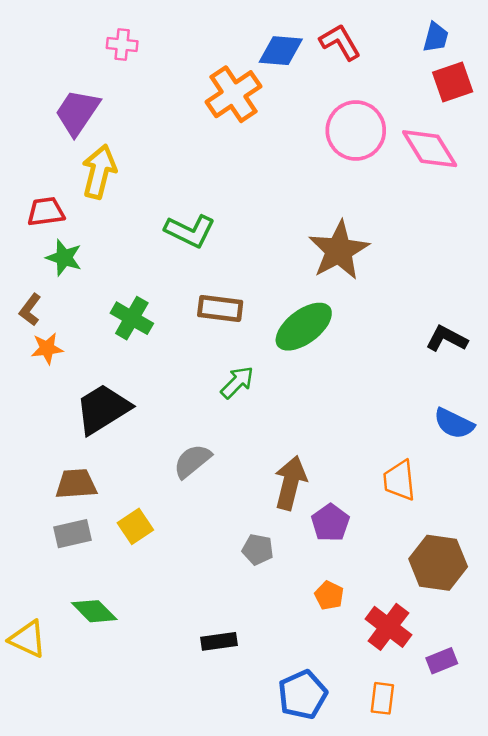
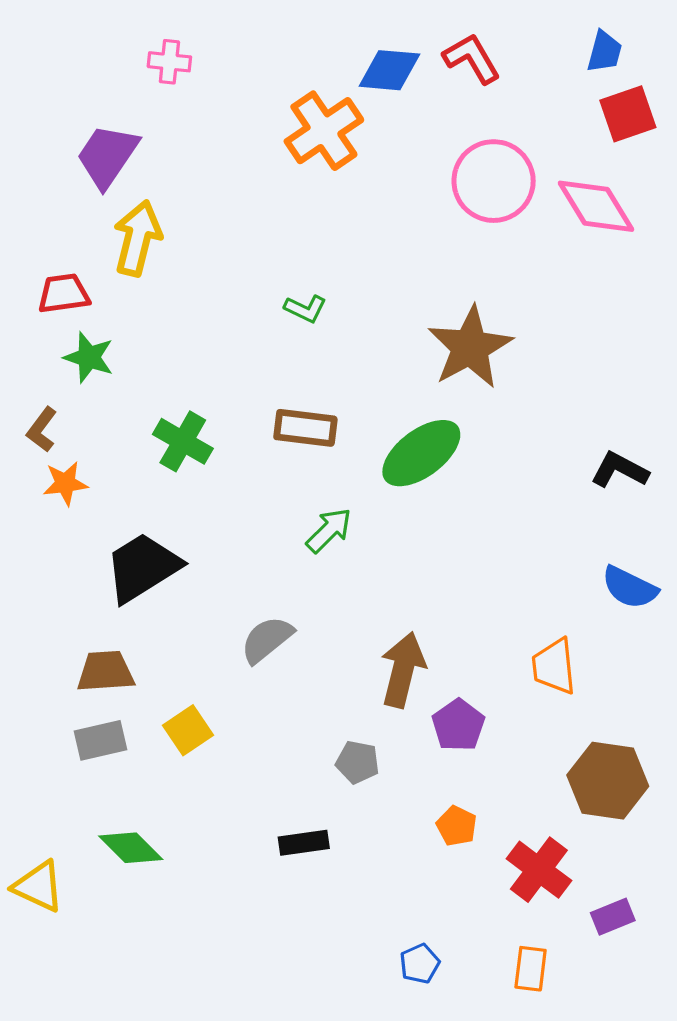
green L-shape: (190, 231) -> (305, 309), moved, size x0.6
black rectangle: (219, 641) -> (304, 843), moved
blue pentagon: (303, 695) -> (420, 964), size x0.6

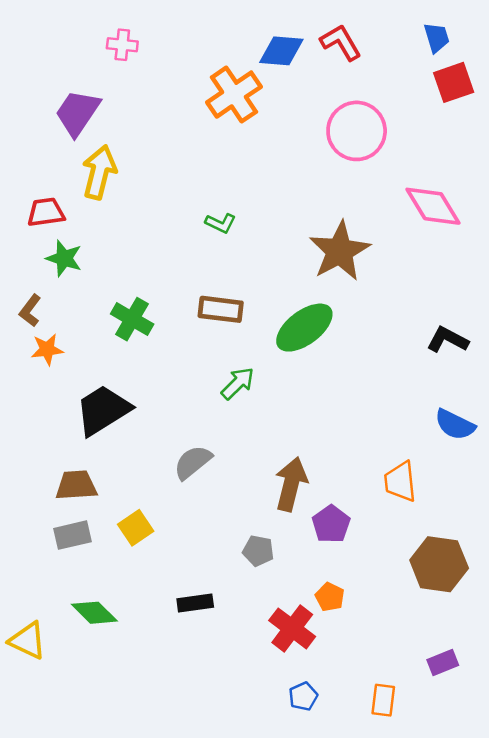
blue trapezoid: (604, 52) -> (437, 38), turned -32
pink diamond: (596, 206) -> (433, 206), moved
black rectangle: (304, 843) -> (195, 603), moved
red cross: (539, 870) -> (292, 628), moved

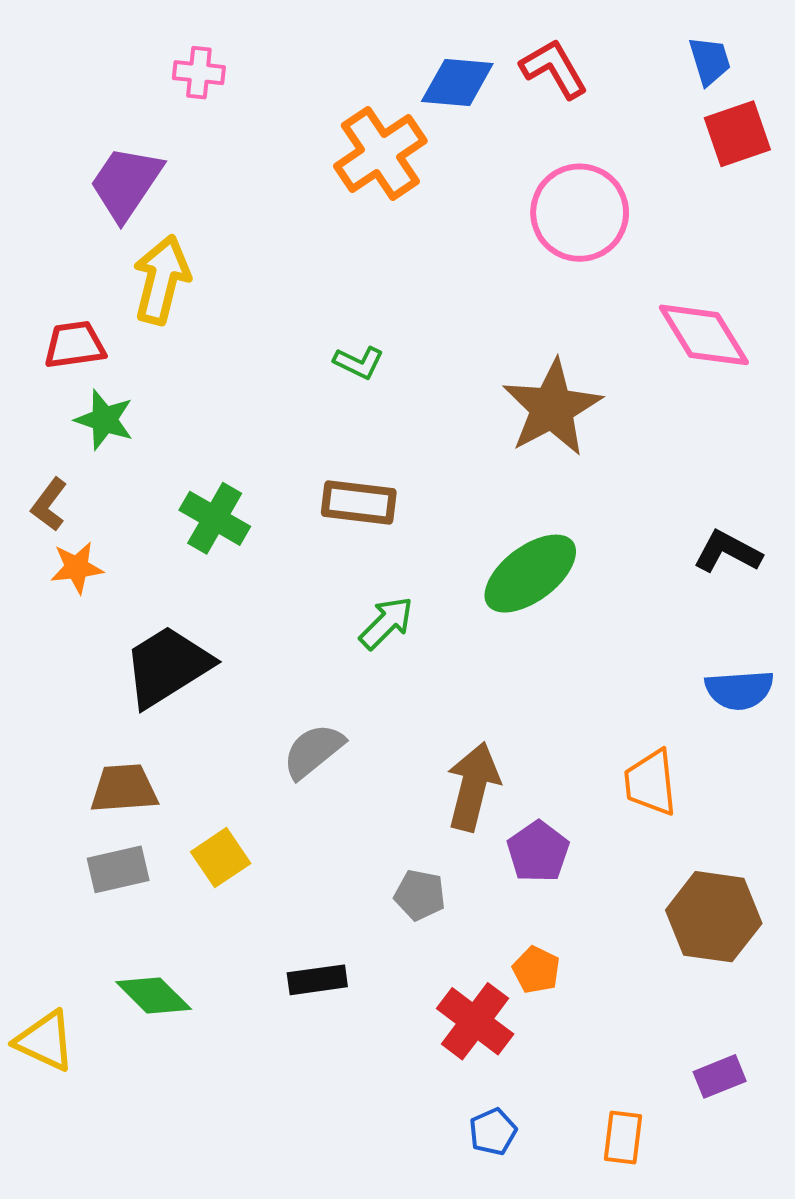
green ellipse: (304, 328) -> (530, 574), moved
blue semicircle: (455, 425) -> (739, 690), turned -30

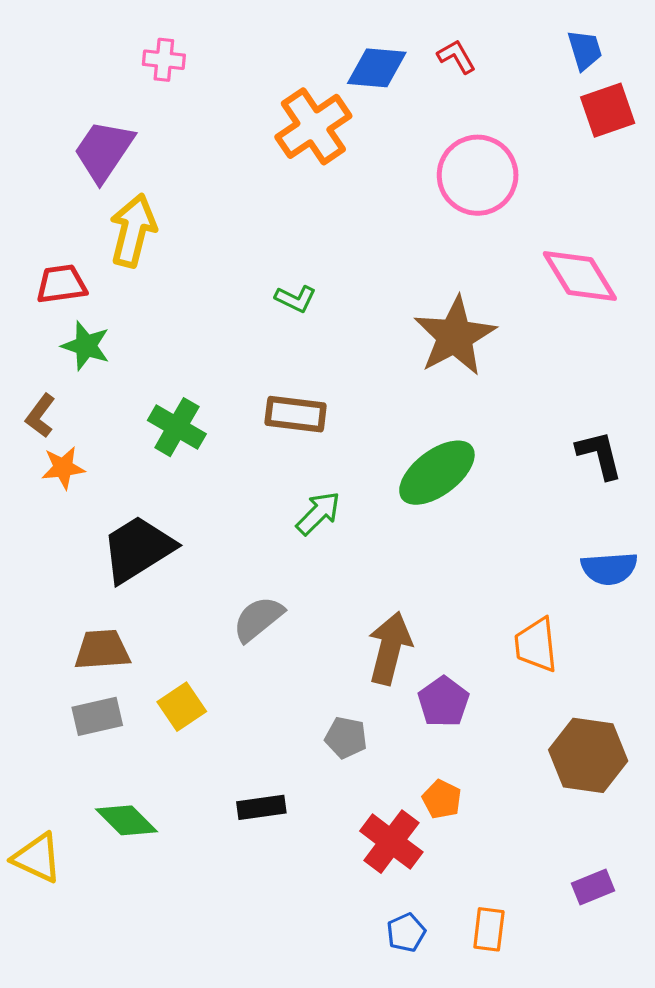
red L-shape: (554, 69) -> (456, 57), size x0.7
black L-shape: (728, 552) -> (599, 455), turned 48
orange rectangle: (623, 1138) -> (489, 929), moved

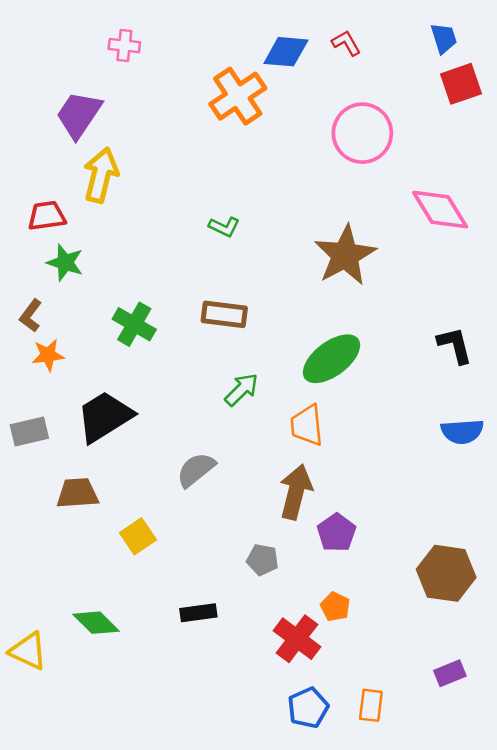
orange trapezoid: (536, 645) -> (307, 425), moved
gray rectangle: (97, 716) -> (29, 432), moved
blue pentagon: (406, 933) -> (308, 708), size x1.4

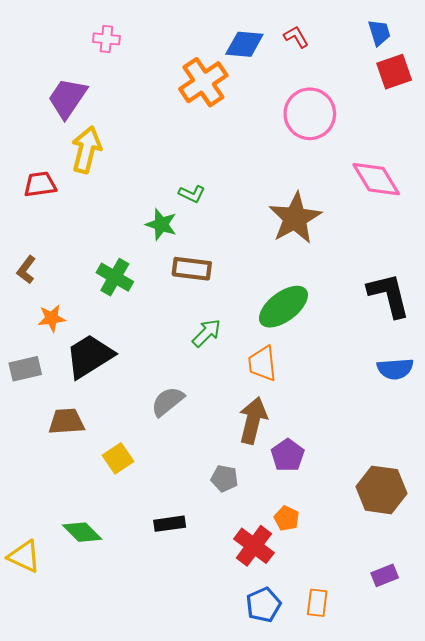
green star: (65, 263) -> (161, 224), moved
black L-shape: (455, 345) -> (389, 295), size x1.4
orange star: (48, 355) -> (52, 318), moved

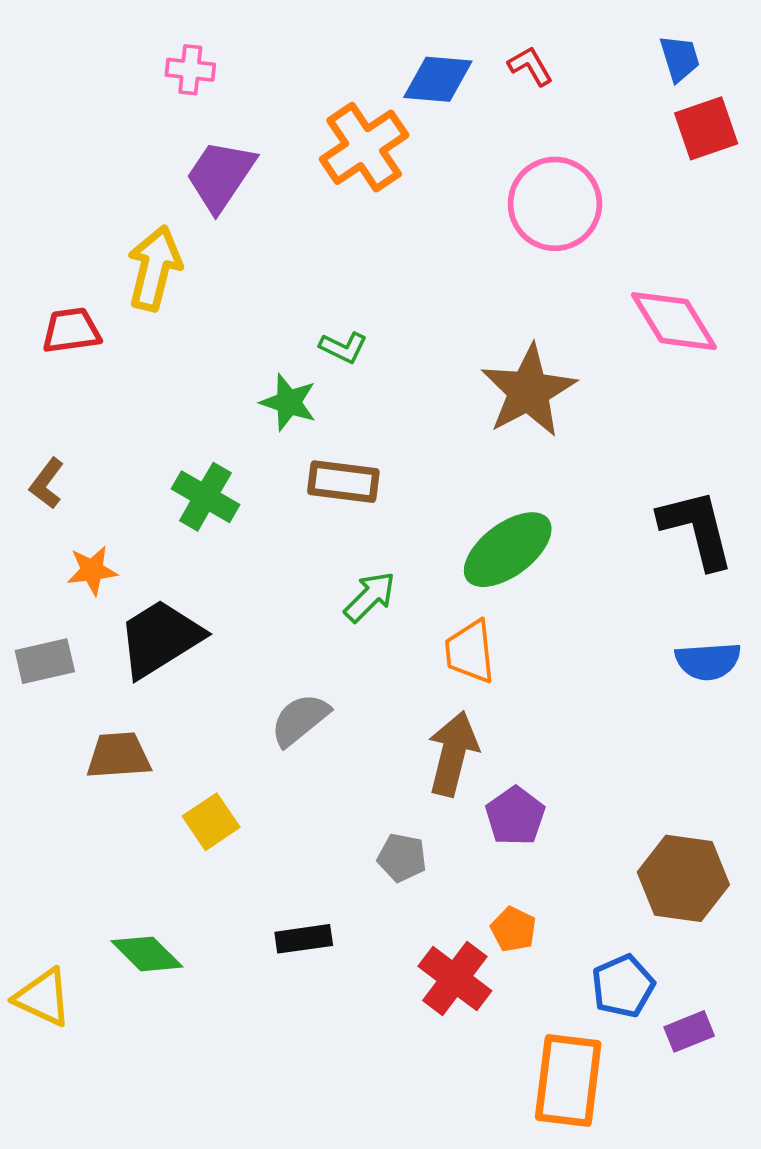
purple trapezoid: (67, 98) -> (221, 176), moved
orange rectangle: (317, 603) -> (568, 1081), size x1.8
blue pentagon: (263, 605) -> (623, 986), moved

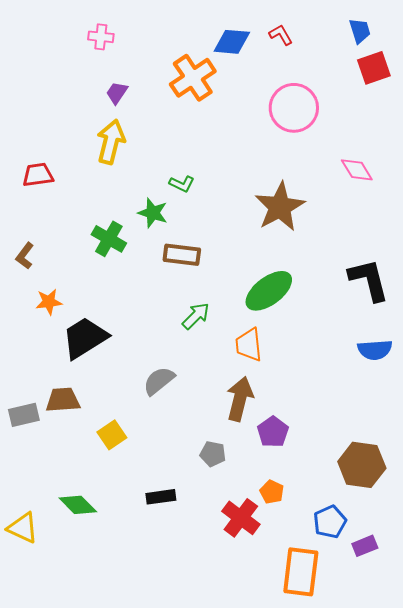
purple trapezoid: (221, 176) -> (117, 93), size x0.6
yellow arrow: (154, 268) -> (111, 142), moved
pink diamond: (674, 321) -> (357, 170), size x0.7
green cross: (205, 497) -> (109, 239), moved
gray rectangle: (45, 661) -> (24, 415), moved

